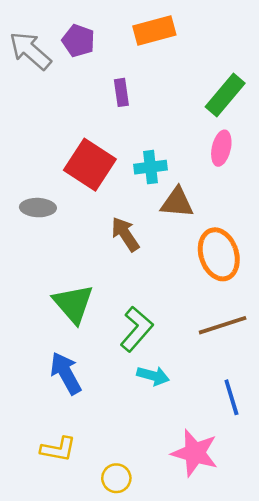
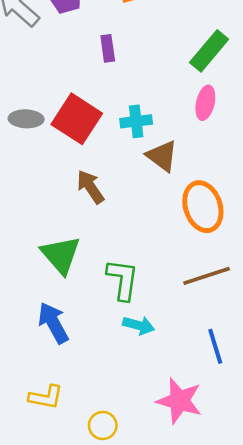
brown triangle: (177, 203) -> (162, 156), turned 32
gray ellipse: (38, 208) -> (26, 119), moved
brown arrow: (125, 234) -> (90, 187), moved
green L-shape: (137, 329) -> (123, 280), turned -33

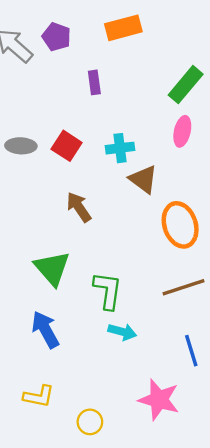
red square: (77, 119) -> (67, 146), size x0.7

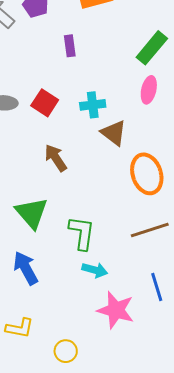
pink star: (159, 400) -> (116, 310), moved

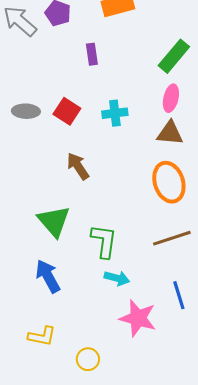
brown triangle: (114, 133) -> (170, 133), moved, turned -32

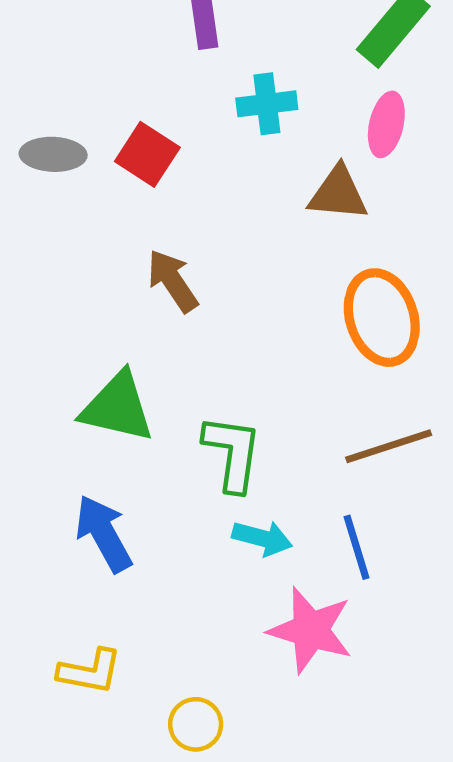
cyan cross: (115, 113) -> (267, 104), moved
brown triangle: (170, 133) -> (338, 193), moved
green triangle: (54, 221) -> (117, 407), turned -36
blue line: (179, 295) -> (356, 547), moved

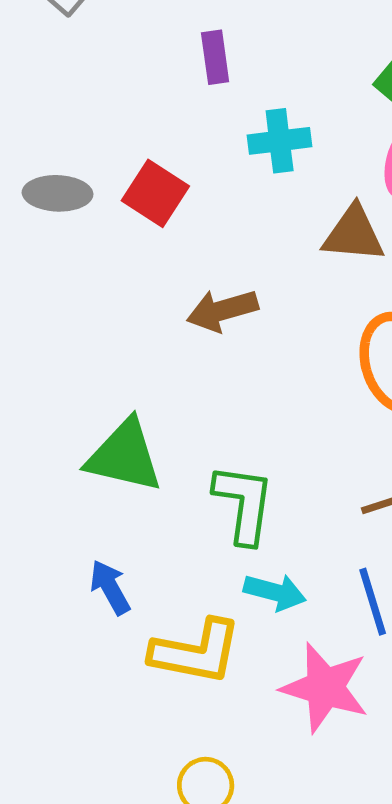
brown arrow: (173, 281) -> (222, 310), moved, turned -72
blue arrow: (104, 534) -> (110, 587), size x0.7
yellow L-shape: (90, 671) -> (196, 652), moved, size x1.4

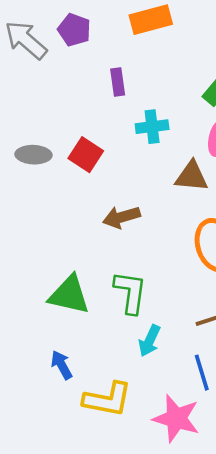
green L-shape: (244, 504) -> (130, 292), moved
cyan arrow: (275, 592) -> (149, 341), moved, turned 100

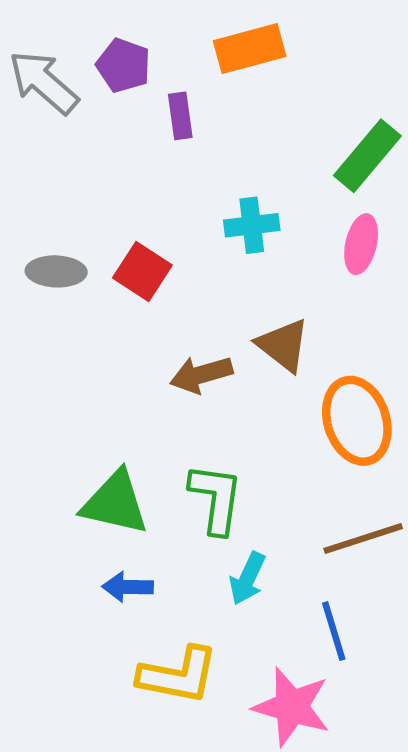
purple rectangle: (118, 82) -> (180, 116), moved
brown triangle: (192, 176) -> (283, 345), moved, turned 33
blue arrow: (62, 365) -> (128, 587), moved, turned -60

